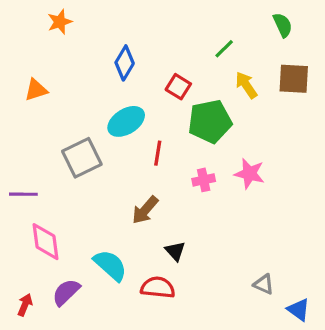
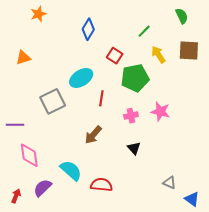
blue diamond: (125, 63) -> (88, 29), moved
black triangle: (175, 251) -> (134, 148), moved

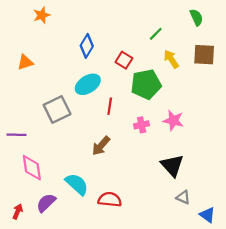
blue diamond: (88, 29) -> (87, 46), moved
black triangle: (134, 148) -> (172, 165), moved, size x1.6

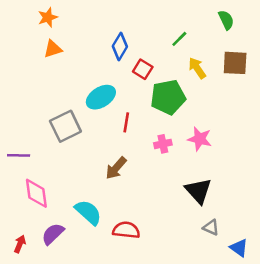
blue diamond: (87, 46) -> (120, 46), moved
orange triangle: (25, 62) -> (53, 49), moved

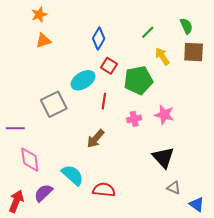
green semicircle: (226, 20) -> (186, 26), moved
red square: (143, 69) -> (109, 66), moved
red arrow: (20, 244) -> (16, 201), size x1.5

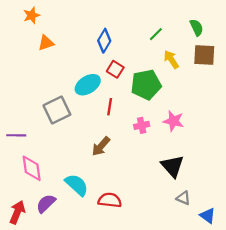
orange star: (39, 15) -> (32, 15), moved

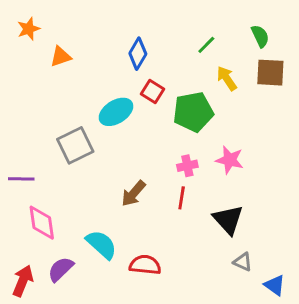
orange star: (32, 15) -> (29, 29), moved
red line: (110, 107) -> (182, 198), moved

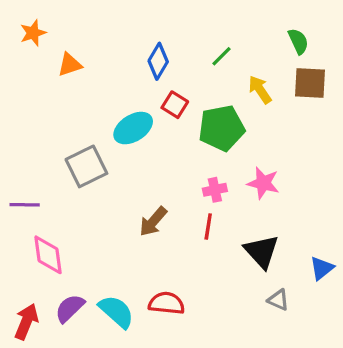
green line: (206, 45) -> (222, 56), moved
cyan semicircle: (101, 244) -> (116, 312), moved
blue triangle: (275, 285) -> (322, 268), moved, turned 45

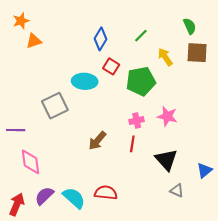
orange triangle: (70, 65) -> (34, 41), moved
cyan ellipse: (133, 128) -> (85, 81), turned 35

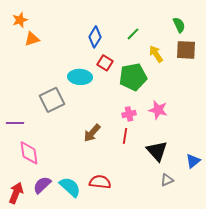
gray triangle: (177, 191) -> (167, 180), turned -48

